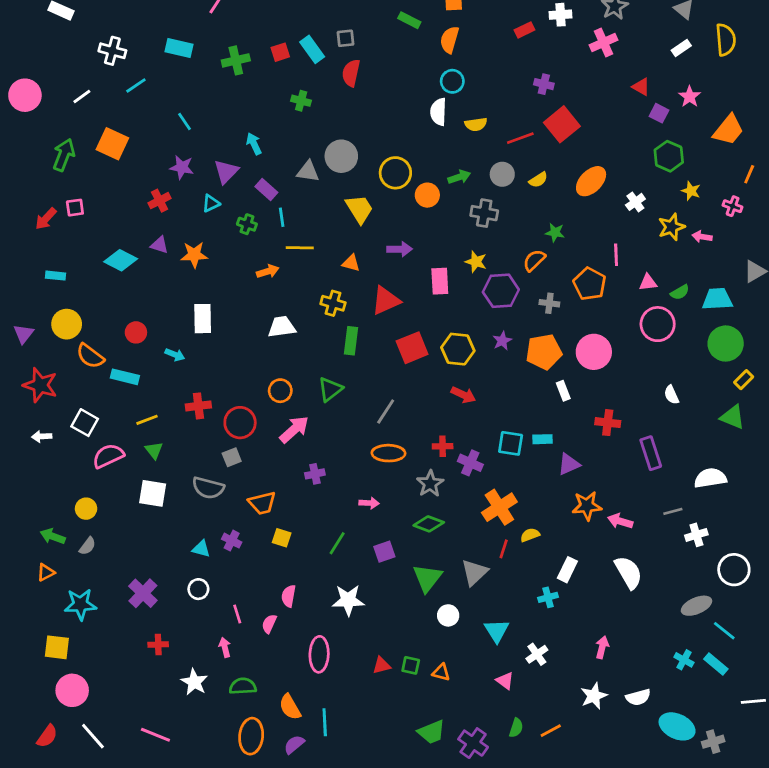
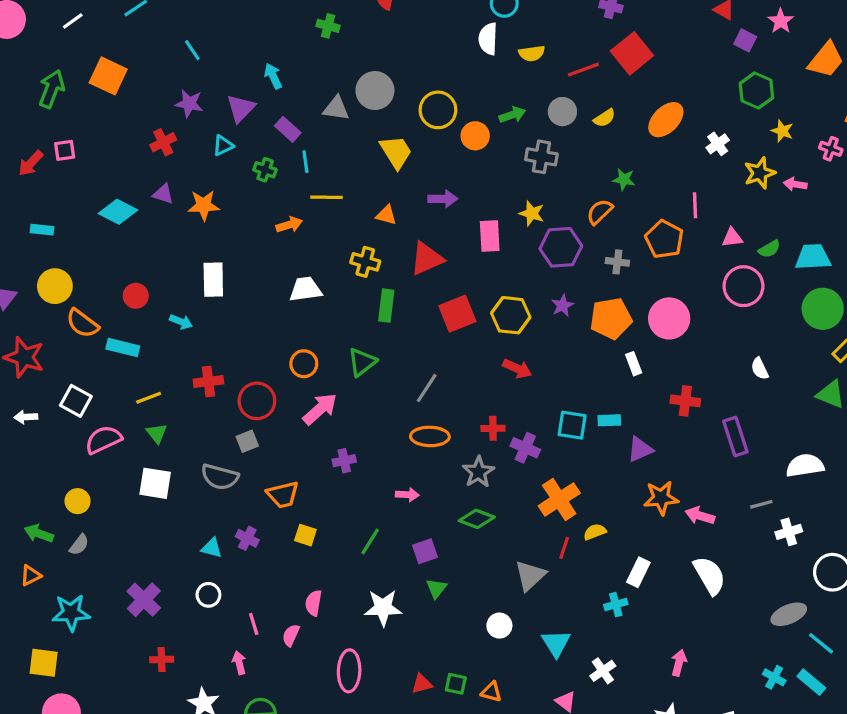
green triangle: (427, 578) -> (436, 588), moved, size x0.6

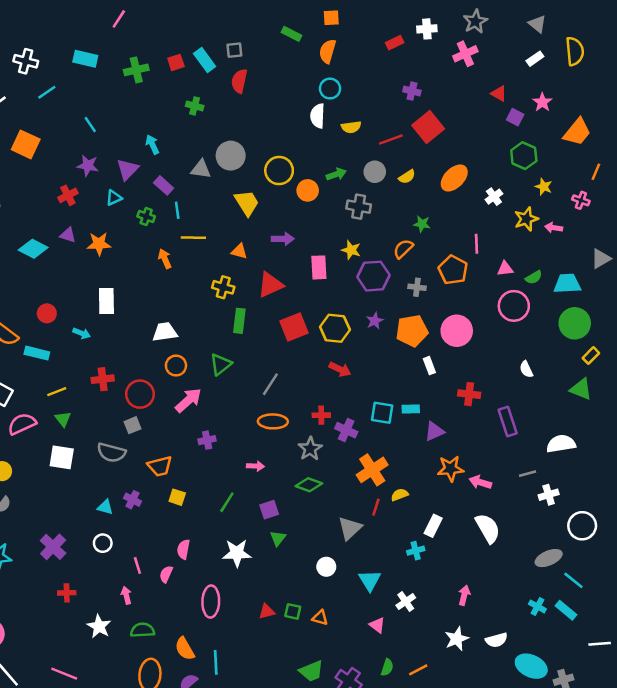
orange arrow: (289, 225) -> (165, 259), turned -96
white trapezoid: (305, 289) -> (165, 332), moved

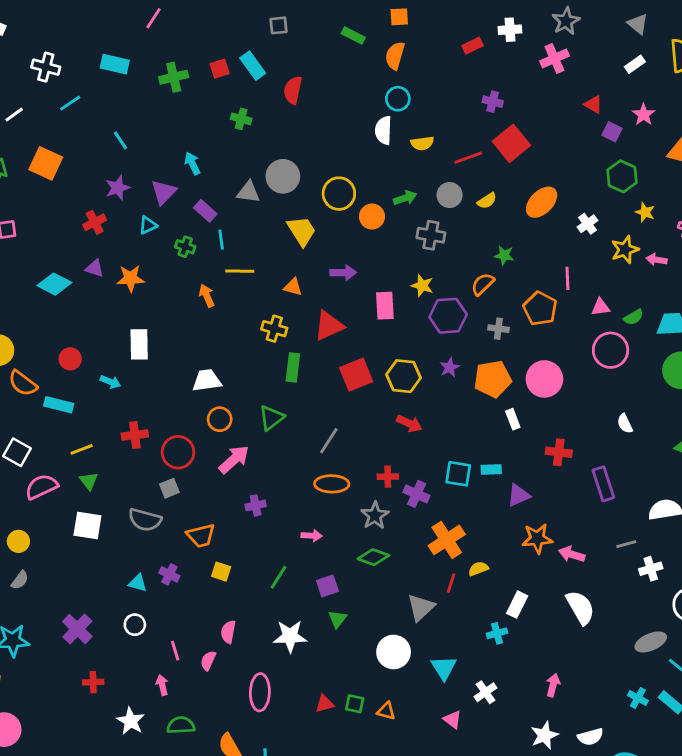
gray square: (234, 50) -> (279, 25), moved
purple star: (88, 166) -> (118, 188), turned -30
white circle: (326, 567) -> (394, 652), size x1.5

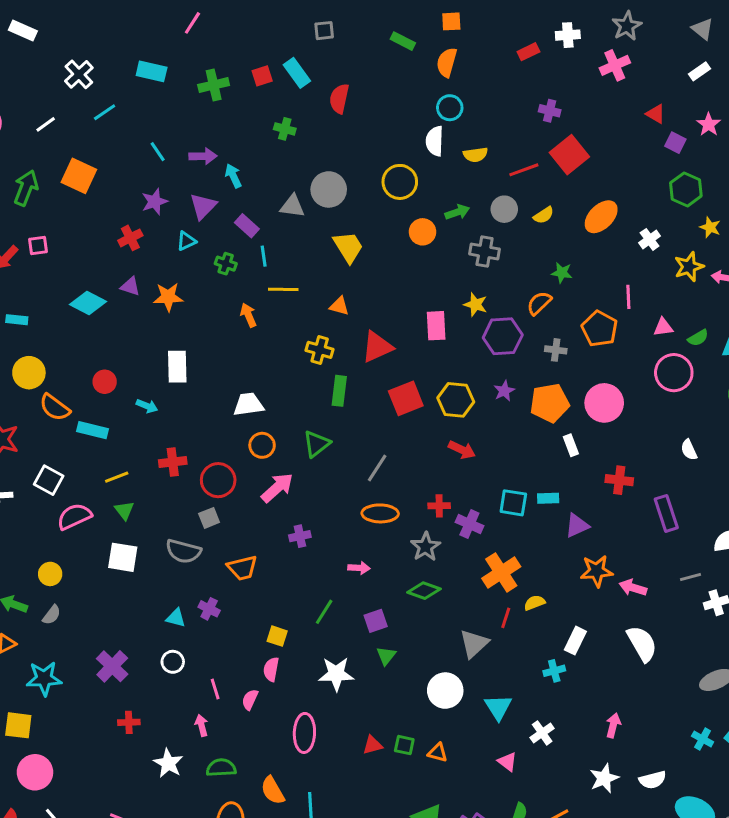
white cross: (46, 67) -> (79, 74), turned 32
yellow circle: (339, 194) -> (400, 182), moved
purple arrow: (343, 273) -> (203, 156), moved
yellow square: (221, 572) -> (277, 636), moved

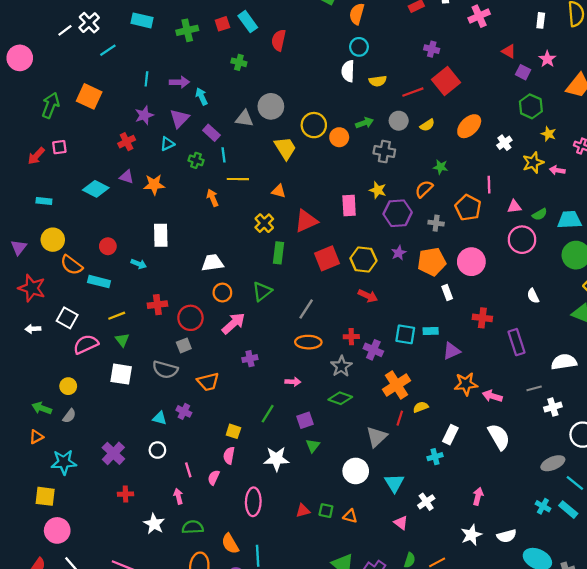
white rectangle: (700, 71) -> (541, 20), turned -48
white line: (46, 124) -> (65, 30), moved
cyan line: (158, 152) -> (146, 79), turned 40
yellow circle: (400, 182) -> (314, 125), moved
yellow cross: (320, 350) -> (264, 223), turned 30

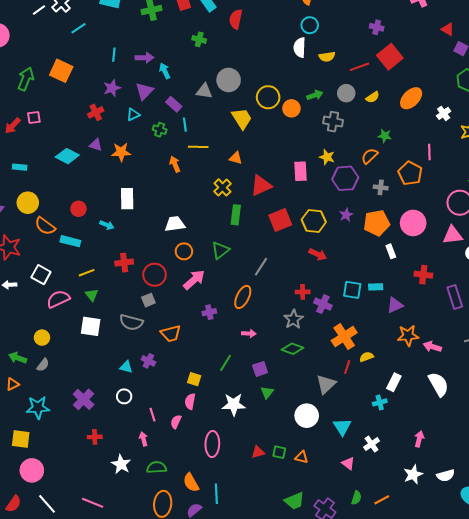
pink triangle: (514, 207) -> (453, 235), moved, size x1.5
orange ellipse: (308, 342) -> (243, 297), moved, turned -65

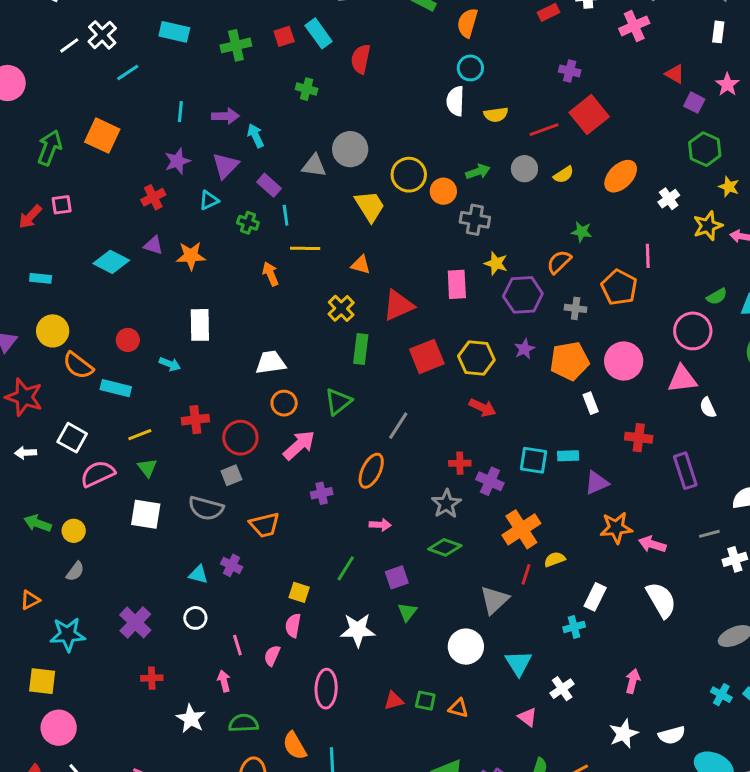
gray cross: (333, 122) -> (475, 220), moved
green arrow: (18, 358) -> (38, 523), moved

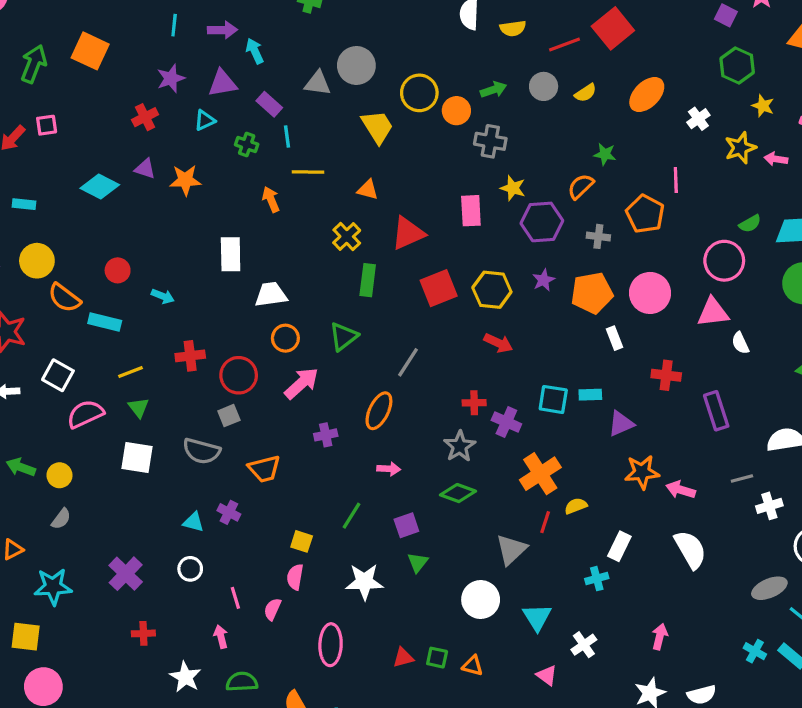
purple triangle: (225, 166) -> (222, 83), turned 36
white rectangle: (200, 325) -> (231, 254), moved

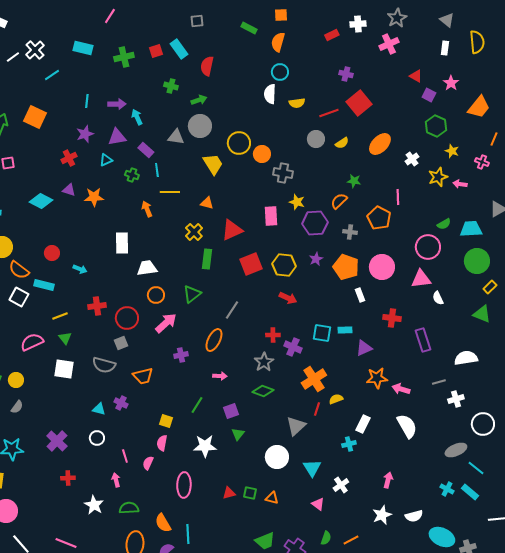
green arrow: (494, 90) -> (199, 100), moved
orange pentagon: (592, 293) -> (346, 267), turned 30
white square: (58, 375) -> (19, 297), moved

